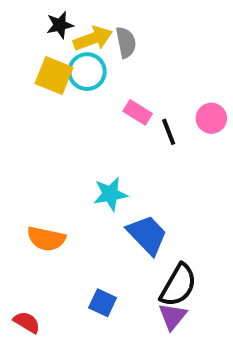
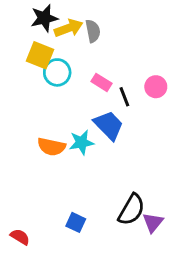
black star: (60, 25) -> (44, 18), size x1.4
cyan circle: (87, 72) -> (57, 72), moved
blue trapezoid: (147, 235) -> (109, 125), moved
orange semicircle: (46, 239) -> (51, 147), moved
purple triangle: (173, 316) -> (153, 222), moved

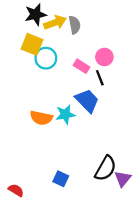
pink circle: (156, 87) -> (104, 57), moved

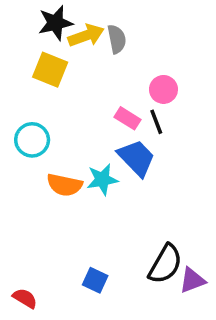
cyan circle: (46, 58) -> (32, 140), moved
pink rectangle: (81, 66) -> (127, 118), moved
purple triangle: (123, 179) -> (192, 280), turned 30

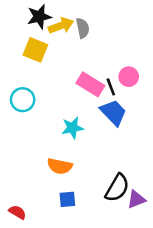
pink circle: (163, 89) -> (129, 77), moved
pink rectangle: (127, 118) -> (90, 84), size x1.5
blue trapezoid: (136, 158) -> (113, 112), moved
orange semicircle: (64, 185) -> (60, 166), moved
blue square: (95, 280) -> (67, 199), turned -30

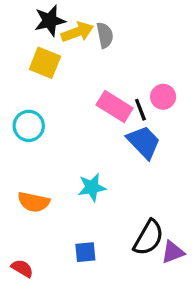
cyan star: (72, 128) -> (92, 187), moved
orange semicircle: (60, 166) -> (34, 202), moved

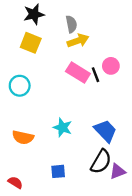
yellow arrow: (77, 32) -> (78, 41), moved
blue trapezoid: (144, 142) -> (105, 131), moved
cyan star: (92, 187) -> (63, 127), turned 30

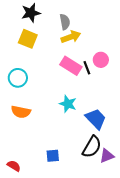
cyan star: (63, 127) -> (68, 104), moved
orange semicircle: (23, 137) -> (21, 112), moved

